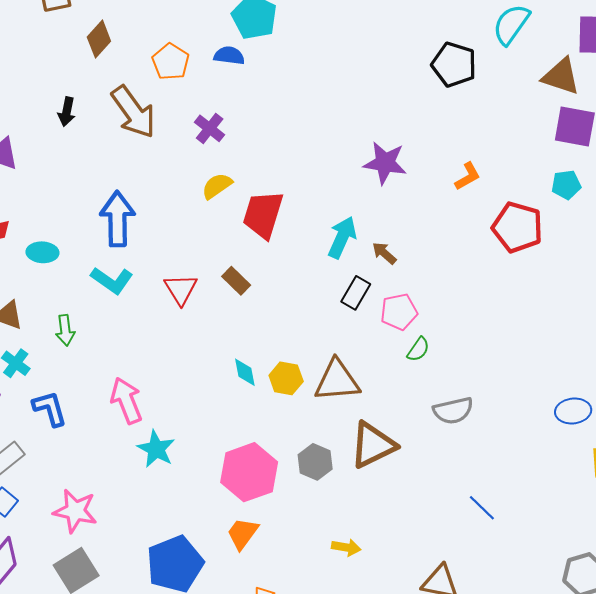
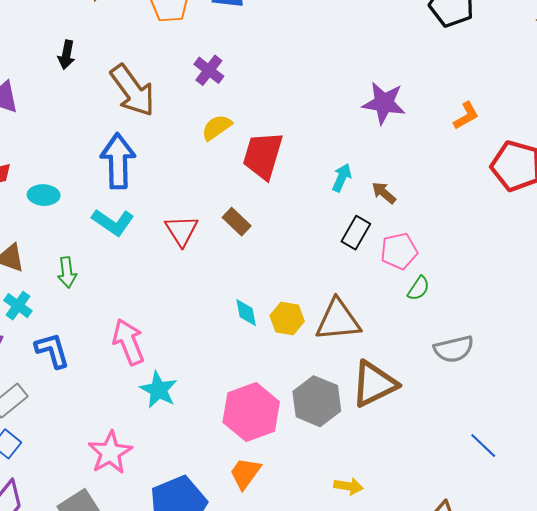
brown arrow: (134, 112) -> (133, 90), moved
cyan arrow: (342, 237) -> (342, 178), size x0.7
gray hexagon: (315, 462) -> (317, 401), size x1.4
pink star: (75, 511) -> (110, 453), moved, turned 30

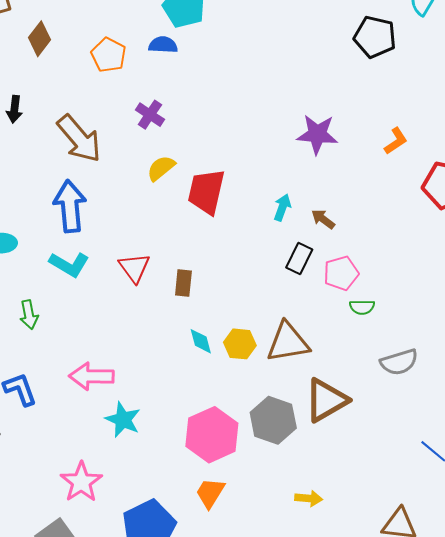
brown rectangle: (237, 222) -> (183, 283), moved, turned 56
green semicircle: (419, 288) -> (362, 307), turned 60
pink arrow: (128, 342) -> (91, 376), turned -63

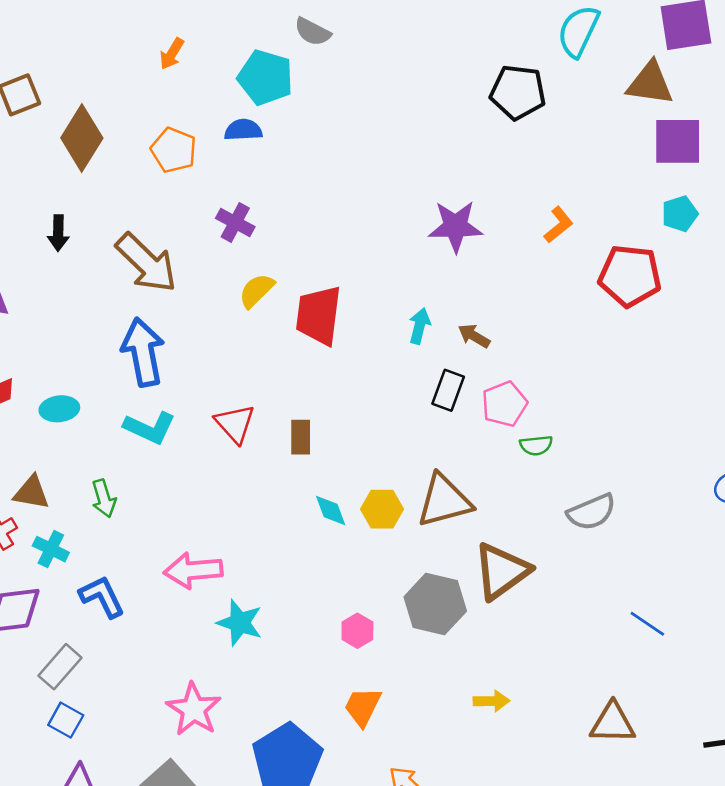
brown diamond: (40, 39) -> (82, 138), size x1.4
pink hexagon: (212, 435) -> (357, 631), size x0.5

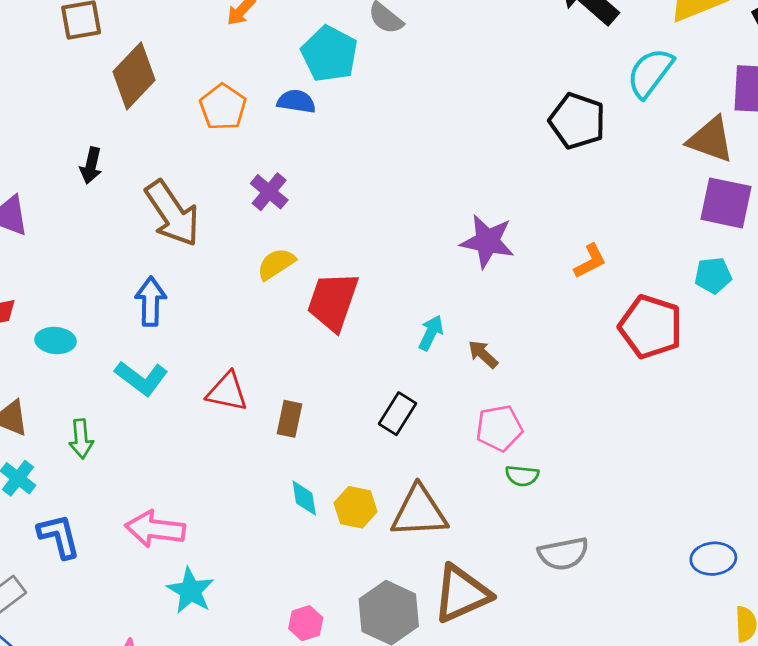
blue arrow: (143, 352) -> (151, 301), size x0.7
black rectangle: (448, 390) -> (398, 414), moved
red triangle: (235, 424) -> (227, 392), turned -48

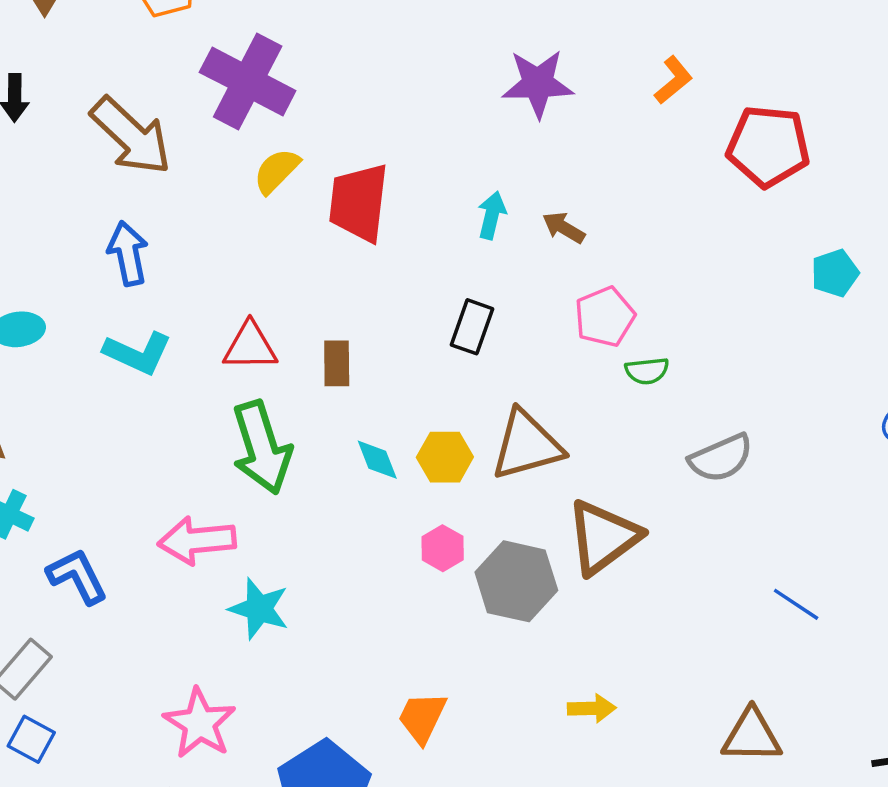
purple cross: (269, 192) -> (248, 81), size x1.8
cyan pentagon: (713, 275) -> (835, 273), moved
green arrow: (81, 439) -> (262, 448), moved, size x1.8
pink hexagon: (306, 623) -> (443, 548), moved

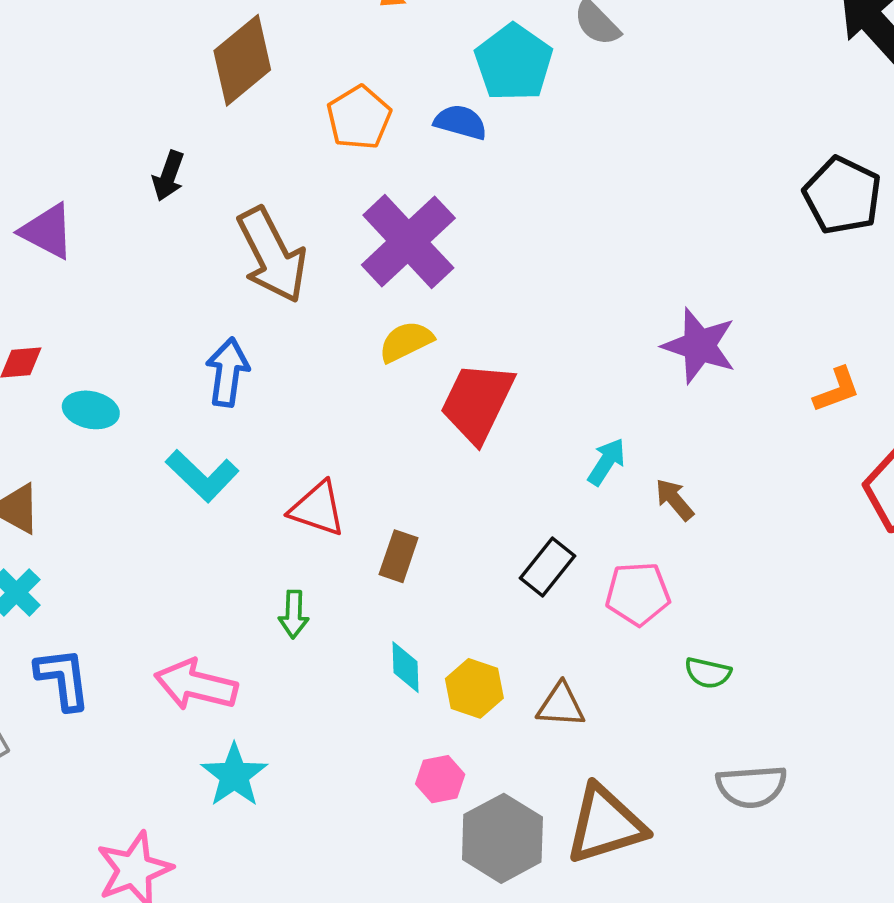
pink pentagon: (605, 317) -> (638, 594), moved
brown triangle: (527, 445) -> (561, 705), size x0.6
green arrow: (262, 448) -> (294, 614), size x0.5

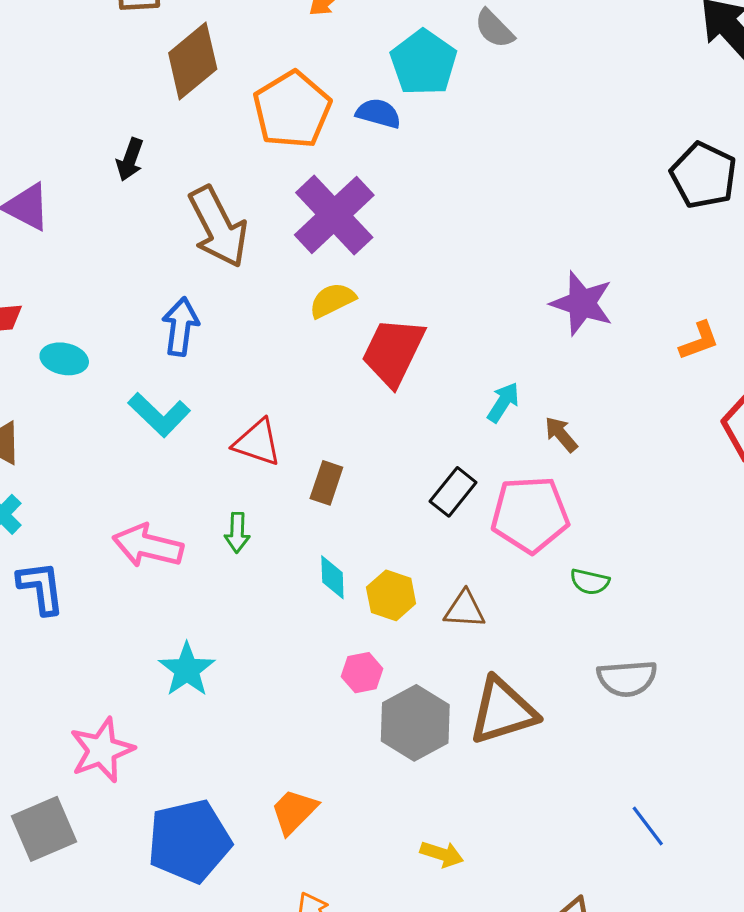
orange pentagon: (359, 118) -> (292, 110), size x1.4
pink pentagon: (638, 594) -> (530, 515), size x1.4
pink arrow: (196, 685) -> (148, 546), moved

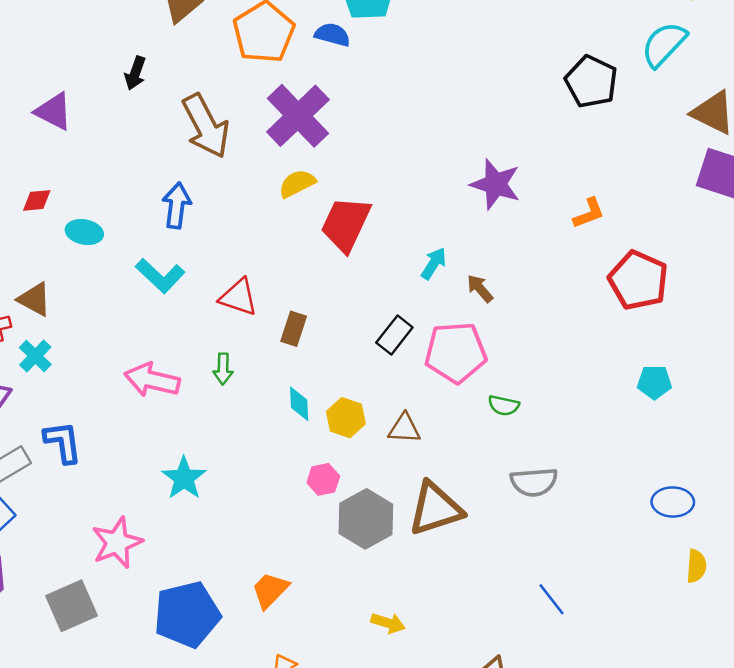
blue L-shape: (41, 588) -> (63, 442), moved

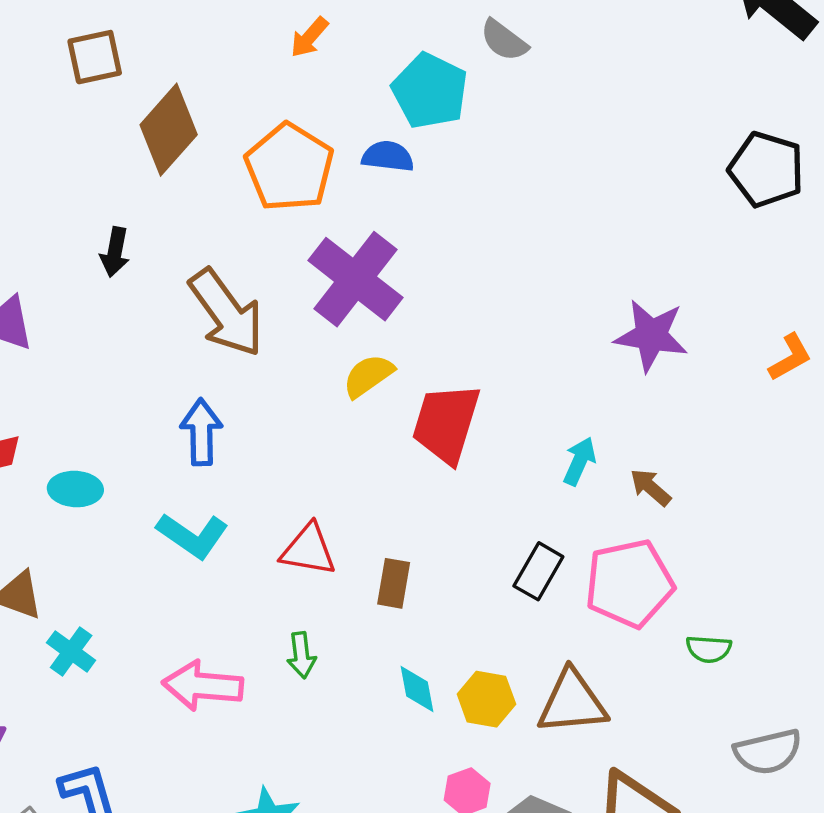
cyan cross: (35, 356) -> (71, 651), moved
brown triangle: (404, 428) -> (572, 702), size x1.5

